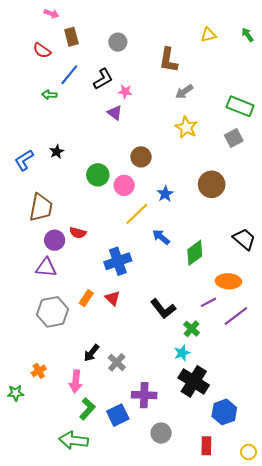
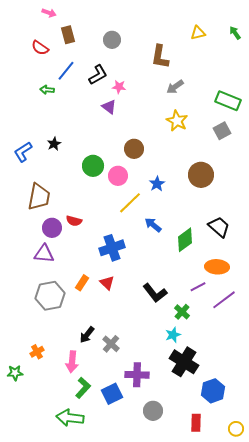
black trapezoid: (244, 239) -> (219, 227), moved

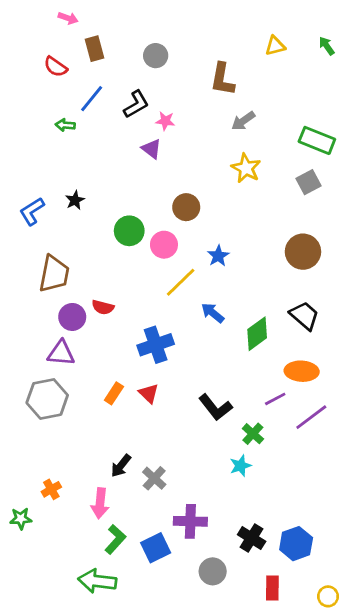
brown circle: (201, 175) -> (303, 252), moved
gray hexagon: (50, 296) -> (47, 399), moved
black cross: (184, 362) -> (252, 538), moved, size x0.7

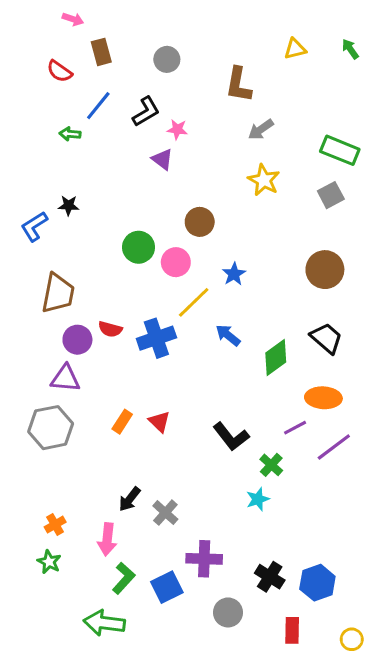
black star: (75, 200) -> (68, 205), moved, turned 30
blue cross: (156, 345) -> (156, 338), moved
green star: (21, 519) -> (49, 562), moved, turned 30

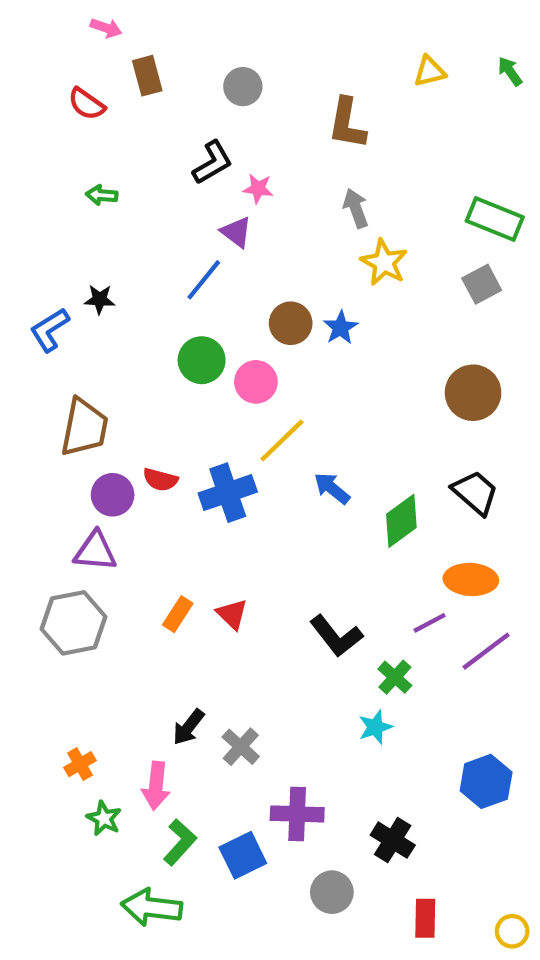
blue line: (98, 106) -> (204, 280), moved
gray arrow: (261, 129) -> (356, 208), moved, turned 105
blue star: (234, 274) -> (341, 328), moved
green star: (49, 562) -> (104, 818), moved
blue hexagon: (317, 583) -> (486, 781), moved

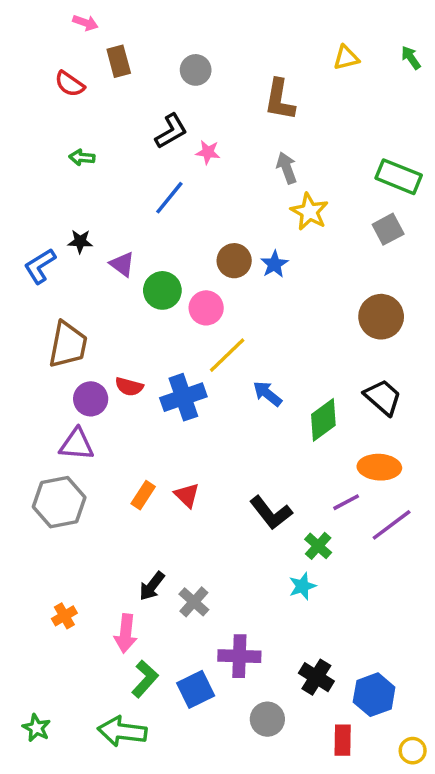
purple triangle: (236, 232) -> (122, 264), moved
blue line: (204, 280) -> (169, 198), moved
blue hexagon: (486, 781) -> (374, 695), moved
green star: (104, 818) -> (36, 728), moved

